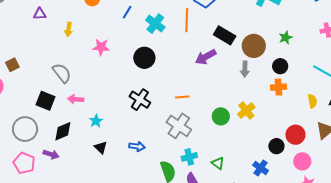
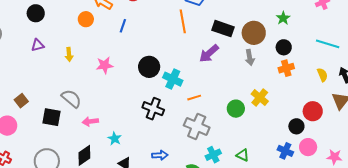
cyan cross: (155, 24) -> (173, 79), moved
black square: (45, 101) -> (51, 117), moved
pink circle: (302, 161) -> (308, 147), moved

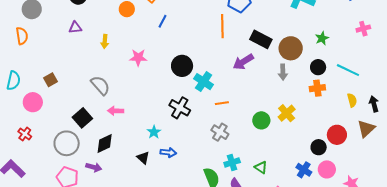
cyan line: (328, 44) -> (348, 70), moved
black square: (51, 117) -> (82, 118), moved, turned 30
gray cross: (197, 126) -> (220, 132), size x0.7
cyan star: (115, 139) -> (154, 132), moved
blue arrow: (160, 155) -> (168, 152), moved

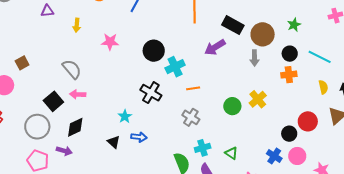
cyan cross: (204, 82) -> (175, 67), turned 30
pink arrow: (116, 111) -> (78, 94), moved

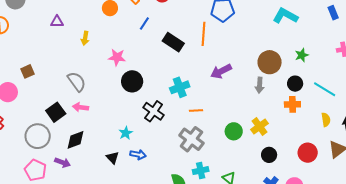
black rectangle: (233, 25) -> (173, 42), moved
black circle: (154, 51) -> (132, 81), moved
gray cross: (191, 117) -> (191, 139), size x1.4
black circle: (289, 134) -> (269, 155), moved

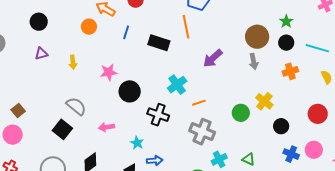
brown square: (28, 71) -> (18, 111), moved
black circle: (295, 84) -> (286, 43), moved
pink arrow: (81, 107) -> (106, 127), moved
black square: (56, 112) -> (62, 129), moved

